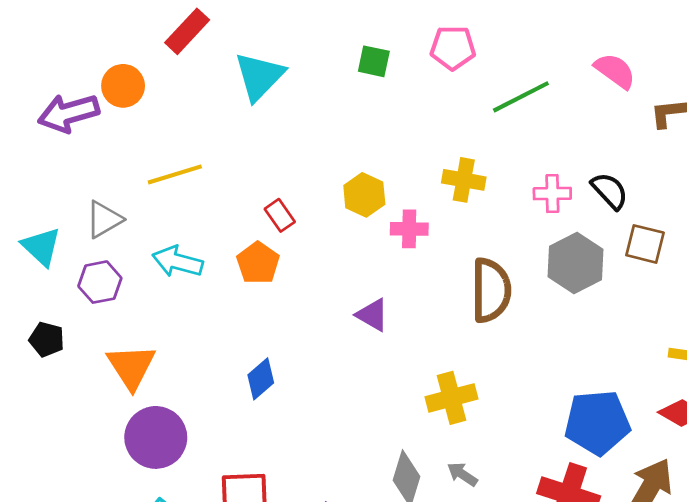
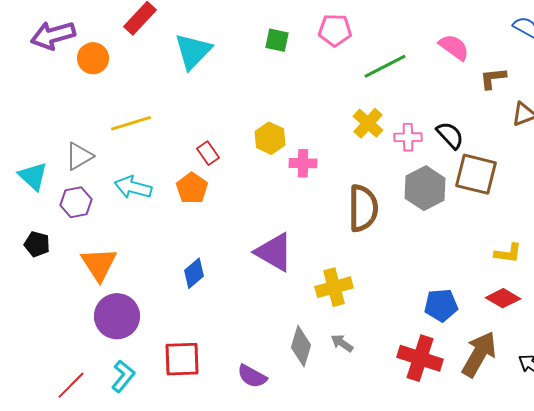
purple arrow: (69, 113) -> (53, 35), moved
yellow cross: (464, 180) -> (368, 123), moved, turned 32
brown square: (645, 244) -> (476, 174), size x1.4
purple triangle: (372, 315) -> (274, 252), moved, size x1.6
blue pentagon: (597, 422) -> (441, 305), size x0.7

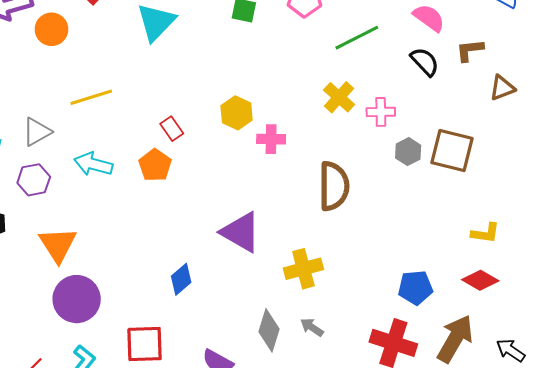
black semicircle: (450, 135) -> (425, 62), moved
gray hexagon: (425, 188) -> (408, 152), moved, size x0.6
blue diamond: (194, 273) -> (181, 279), moved

